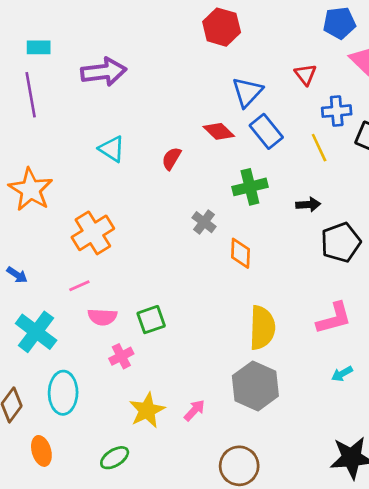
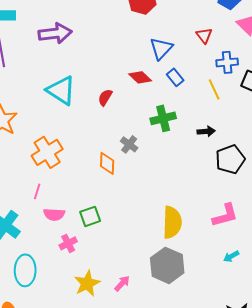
blue rectangle: (266, 131) -> (175, 77), size x0.7
cyan triangle: (112, 149) -> (61, 90), size x1.5
orange diamond: (240, 253) -> (107, 163), moved
pink line: (79, 286) -> (37, 191), turned -49

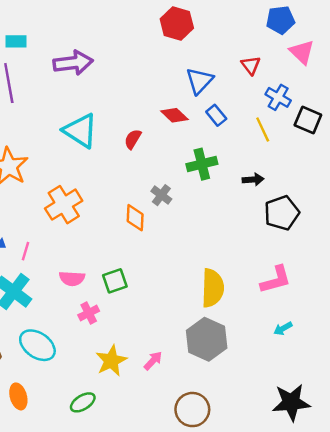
blue cross: (227, 62) -> (278, 97), turned 35
pink line: (37, 191) -> (26, 251), moved
cyan ellipse: (25, 270) -> (37, 345), turned -56

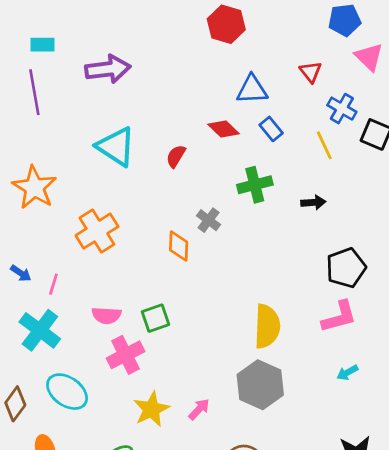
blue triangle: (199, 81) -> (252, 90), turned 44
black pentagon: (282, 213) -> (346, 268), moved
pink cross: (89, 313) -> (126, 355), size x1.5

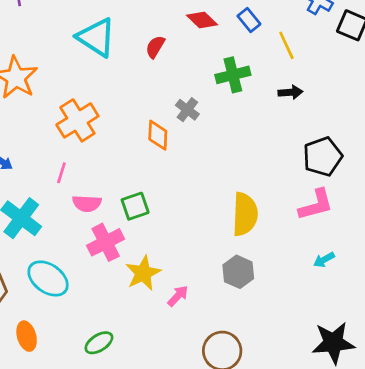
yellow line: (324, 145) -> (286, 45), moved
pink line: (53, 284) -> (61, 173), moved
gray hexagon: (260, 385) -> (238, 272), size x0.7
yellow star: (151, 409) -> (143, 273), moved

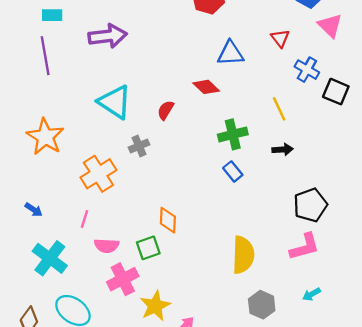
blue rectangle: (249, 20) -> (233, 171), moved
gray cross: (187, 110) -> (139, 146), moved, turned 30
orange diamond: (158, 135) -> (168, 220), moved
gray hexagon: (238, 272) -> (262, 305), moved

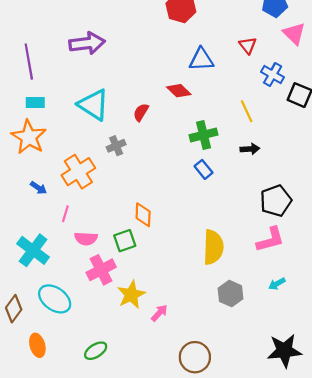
cyan rectangle: (52, 15) -> (35, 103), moved
blue arrow: (34, 210) -> (38, 188), moved

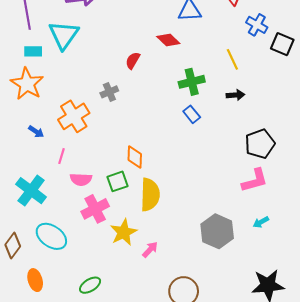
cyan triangle: (93, 105) -> (64, 35), moved, turned 32
yellow semicircle: (213, 247) -> (150, 195), moved
gray hexagon: (230, 294) -> (217, 231), size x1.4

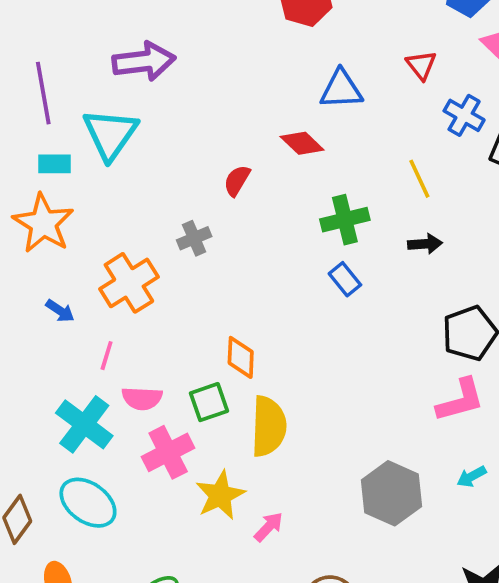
cyan cross: (31, 191) -> (84, 424), moved

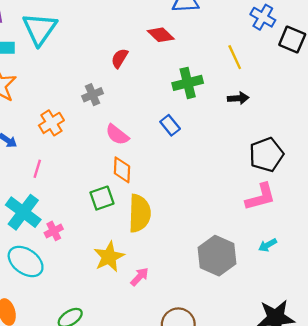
blue rectangle: (345, 279) -> (170, 125), moved
orange cross: (129, 283) -> (51, 123), size x0.7
pink semicircle: (142, 398) -> (117, 135), moved, turned 35
pink cross: (168, 452) -> (54, 231), moved, size x0.6

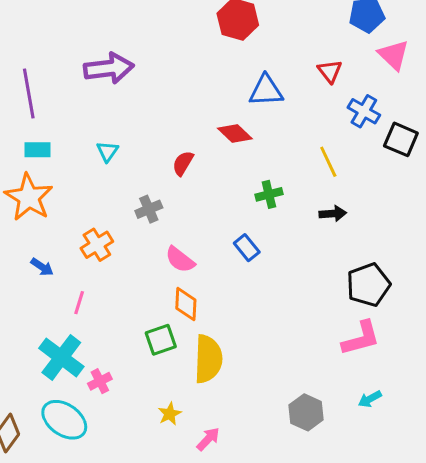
cyan triangle: (40, 29) -> (107, 151), moved, size x0.5
green cross: (188, 83) -> (269, 194), size x0.7
gray hexagon: (217, 256) -> (306, 412), size x0.7
yellow star: (109, 257) -> (170, 414), size x0.6

